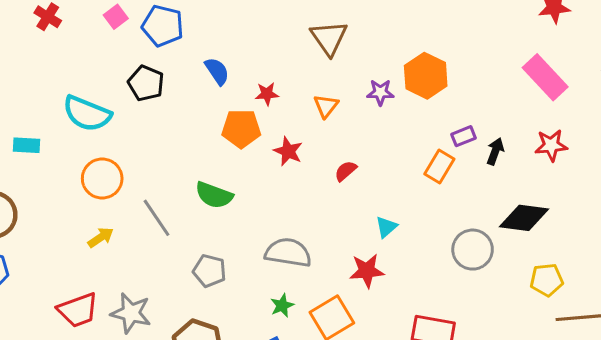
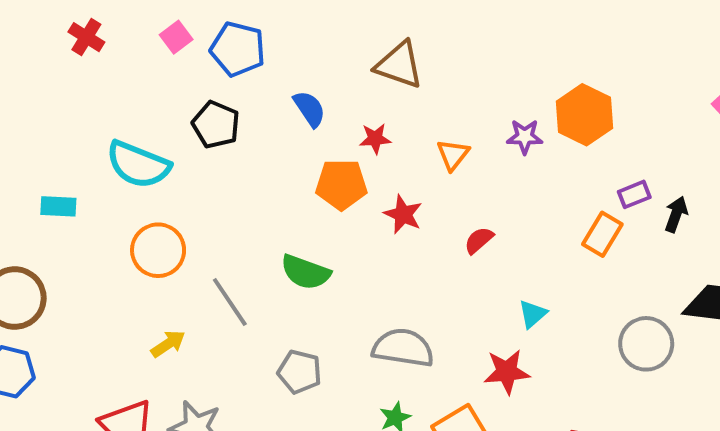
brown triangle: (329, 38) -> (399, 65), moved, turned -36
yellow arrow: (101, 237) -> (168, 344), moved

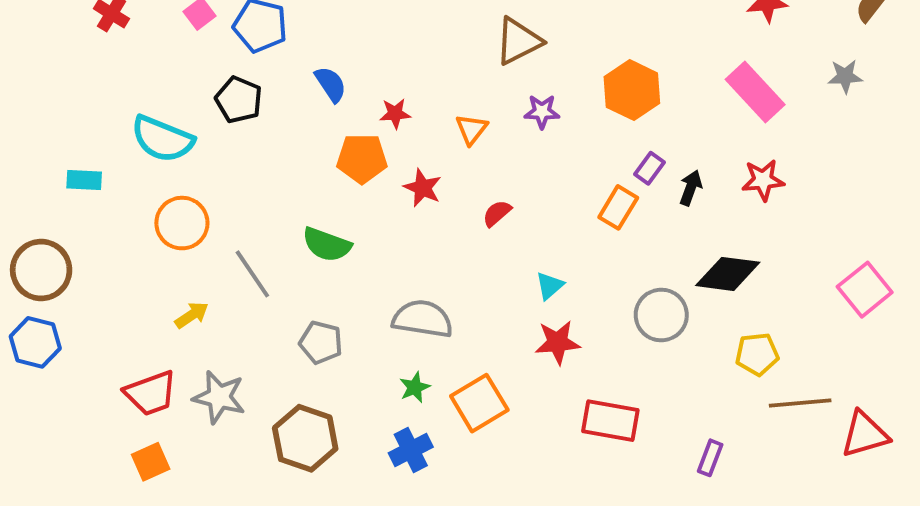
brown triangle: (399, 65) -> (518, 41), moved, turned -46
orange hexagon: (584, 115) -> (632, 90), moved
purple rectangle: (634, 194) -> (649, 168), turned -32
red star: (507, 372) -> (558, 342), moved

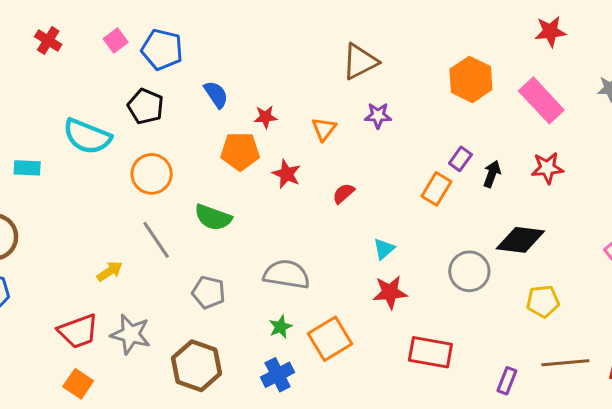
orange hexagon: (632, 90) -> (471, 79), moved
orange circle: (182, 223) -> (152, 174), moved
brown line: (800, 403) -> (565, 363), moved
orange square: (151, 462) -> (78, 384), turned -32

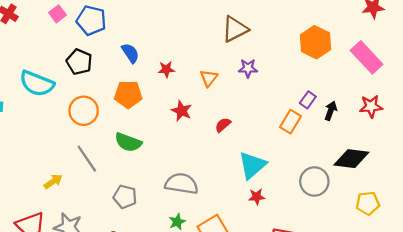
orange pentagon: (240, 151) -> (128, 94), moved
cyan triangle: (384, 249) -> (252, 165), size x1.8
red star: (390, 292) -> (257, 197), size x0.7

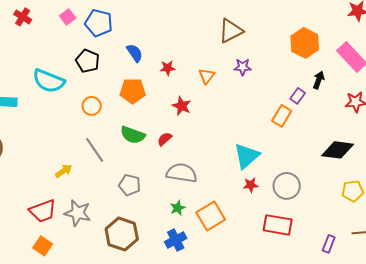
orange circle: (84, 111) -> (92, 106), size x0.7
black arrow: (331, 111) -> (319, 80), moved
red semicircle: (223, 125) -> (165, 139), moved
gray circle: (314, 181) -> (287, 186), moved

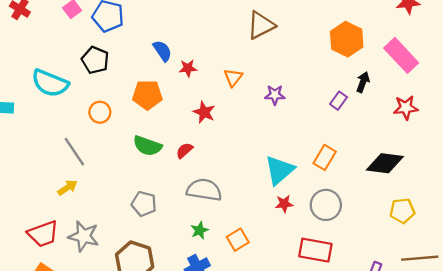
blue semicircle: (135, 53) -> (162, 51), moved
purple star: (243, 67) -> (275, 95), moved
orange rectangle: (282, 116) -> (325, 157), moved
gray line: (95, 150) -> (74, 152), moved
orange square: (211, 216) -> (238, 240), size x0.7

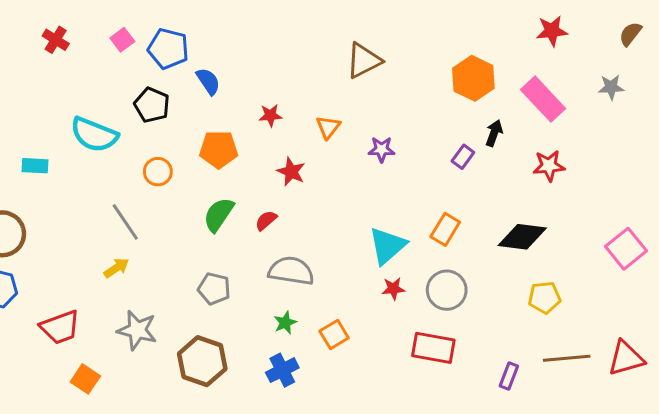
blue semicircle: (162, 51) -> (208, 81), moved
green semicircle: (147, 146) -> (219, 215), turned 104
red trapezoid: (43, 234) -> (60, 327), moved

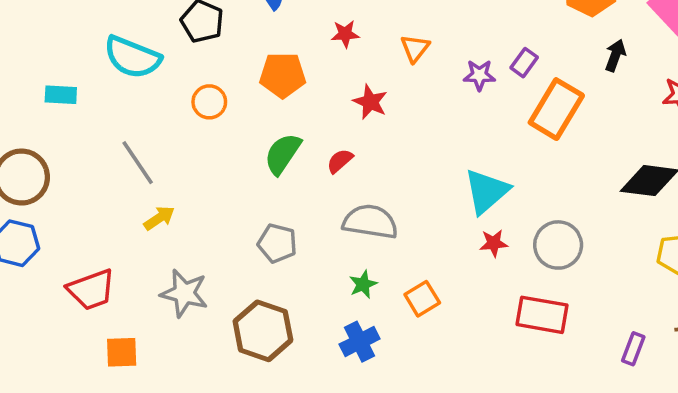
purple rectangle: (463, 157) -> (524, 63), moved
gray line: (125, 222) -> (138, 163), moved
orange rectangle: (445, 229) -> (556, 109), moved, size x1.5
orange square: (85, 379) -> (122, 352), turned -36

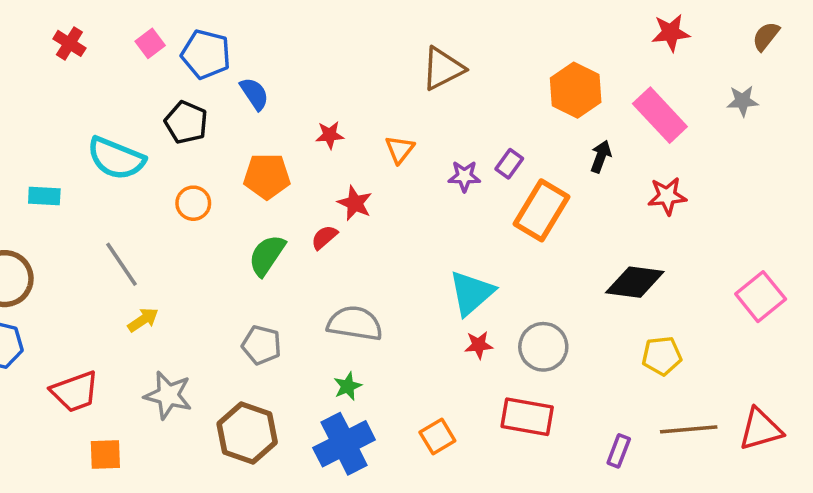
red semicircle: (340, 161) -> (324, 237), moved
orange square: (422, 299) -> (437, 437), moved
blue cross: (360, 342) -> (344, 444), size x1.5

